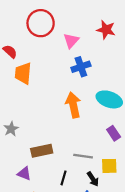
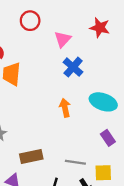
red circle: (41, 23) -> (30, 21), size x0.7
blue cross: (81, 67) -> (73, 67), turned -30
orange arrow: (73, 105) -> (65, 108), size x0.7

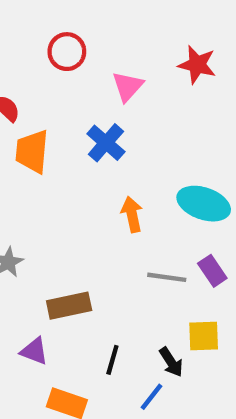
blue cross: (73, 67) -> (106, 143), moved
gray line: (75, 162) -> (167, 277), moved

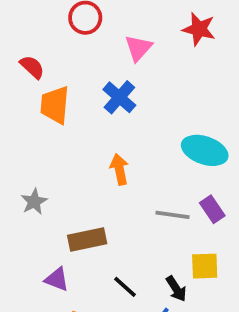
orange arrow: (132, 214) -> (119, 169), moved
black line: (112, 360) -> (125, 287), turned -64

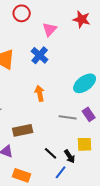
cyan ellipse: (205, 150) -> (85, 83), turned -55
black line: (125, 287) -> (51, 153), moved

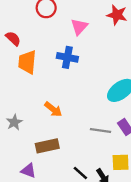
blue cross: (40, 55) -> (67, 57), turned -30
orange arrow: (40, 93) -> (53, 109), moved, turned 140

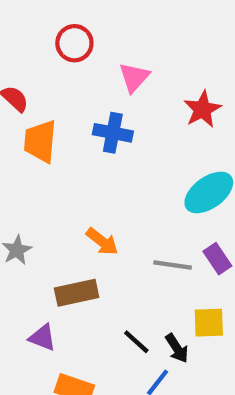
red star: (117, 15) -> (202, 109), moved, turned 30
orange arrow: (53, 109) -> (102, 242), moved

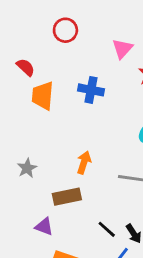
pink triangle: (134, 77) -> (122, 49), moved
orange arrow: (102, 242) -> (84, 162), turned -110

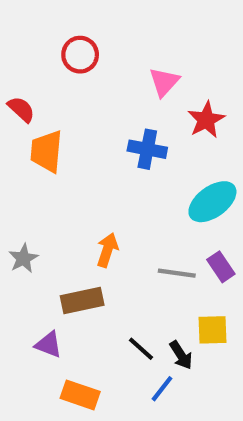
blue cross: (91, 90) -> (147, 149), moved

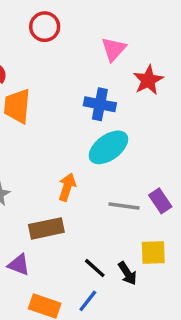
cyan ellipse: (212, 202) -> (108, 147), moved
blue line: (162, 389) -> (88, 301), moved

